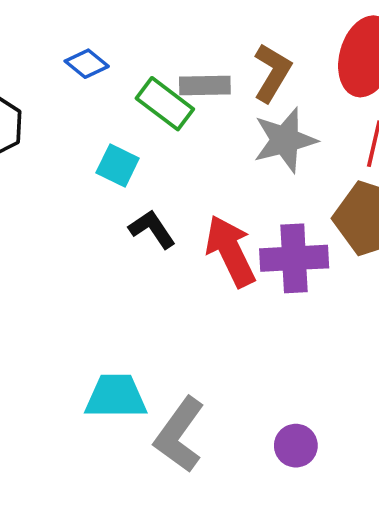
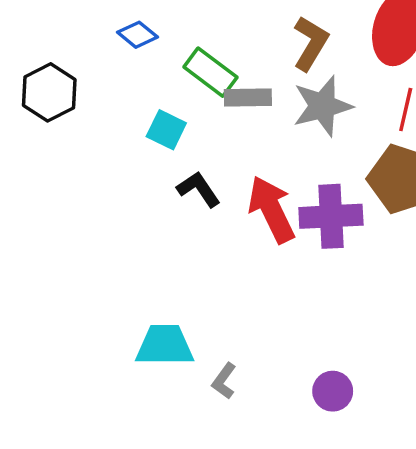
gray rectangle: (205, 85) -> (248, 98), moved
gray L-shape: (179, 435) -> (224, 381), size x0.5

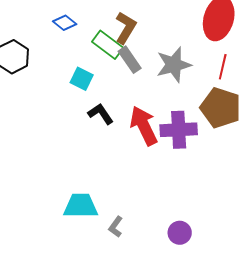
brown L-shape: (311, 43) -> (126, 28), moved
gray rectangle: (248, 98) -> (130, 60), turned 56

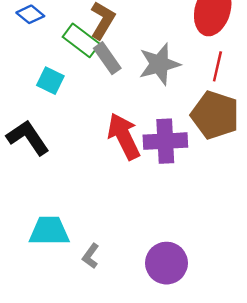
black L-shape: (101, 114) -> (28, 138), moved, size x1.4
purple circle: (180, 233) -> (166, 263), size x1.5

